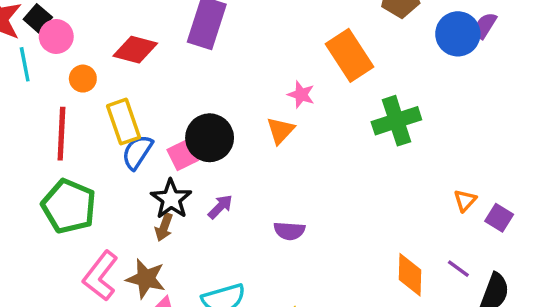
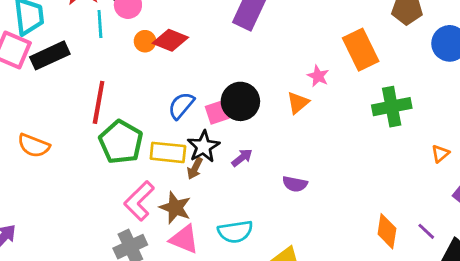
red diamond: (135, 50) -> (170, 40), moved
yellow rectangle: (123, 122) -> (168, 152), moved, turned -72
red line: (61, 134) -> (99, 102), moved
orange triangle: (465, 200) -> (440, 154), moved

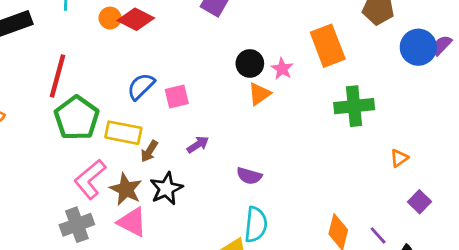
black circle: (240, 101) -> (250, 63), moved, size x0.7
black star: (203, 147) -> (166, 189), moved
cyan semicircle: (235, 232) -> (256, 225), moved, turned -80

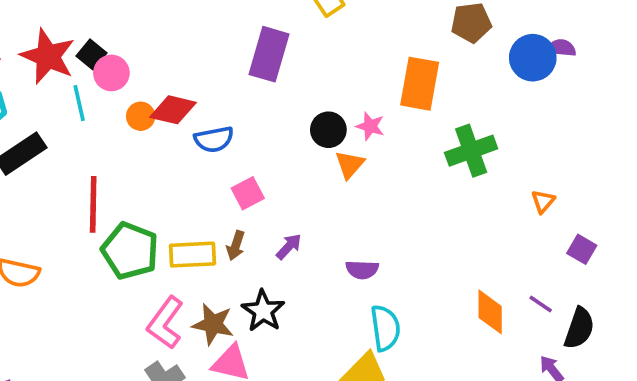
purple semicircle: (442, 45) -> (561, 48), turned 65
orange rectangle: (328, 46) -> (420, 84), turned 45
blue semicircle: (141, 86) -> (214, 139), moved, turned -132
brown arrow: (149, 151) -> (236, 245), moved

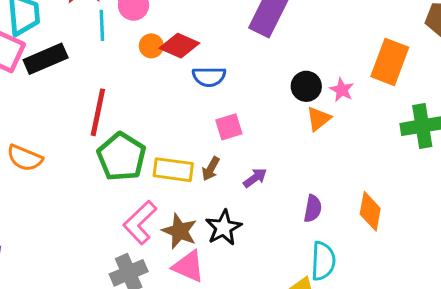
purple semicircle: (362, 270) -> (313, 209), turned -92
orange diamond: (490, 312) -> (370, 211), moved

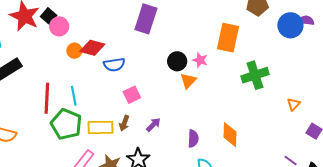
cyan line: (102, 25) -> (74, 96), moved

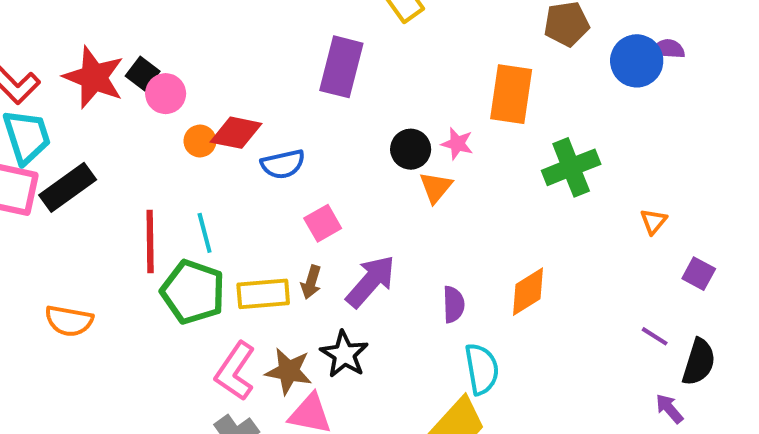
purple arrow: (153, 125) -> (371, 281), size x1.8
orange diamond: (230, 135) -> (528, 292), turned 60

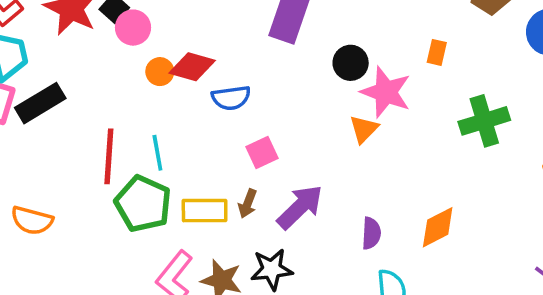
orange rectangle: (511, 94) -> (437, 52), size x0.5
pink star: (457, 144) -> (386, 92), size x1.8
black circle: (411, 149) -> (351, 63), moved
black star: (344, 354) -> (272, 269), turned 30

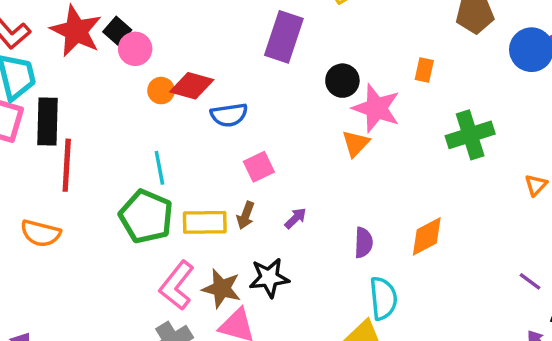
black rectangle: (40, 103) -> (48, 121), turned -57
red line: (109, 156) -> (67, 165), moved
purple arrow: (300, 207) -> (296, 218), size x0.5

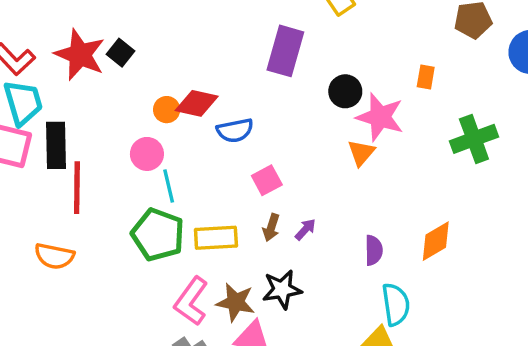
pink circle: (135, 49) -> (147, 154), moved
brown arrow: (246, 215) -> (271, 227), moved

